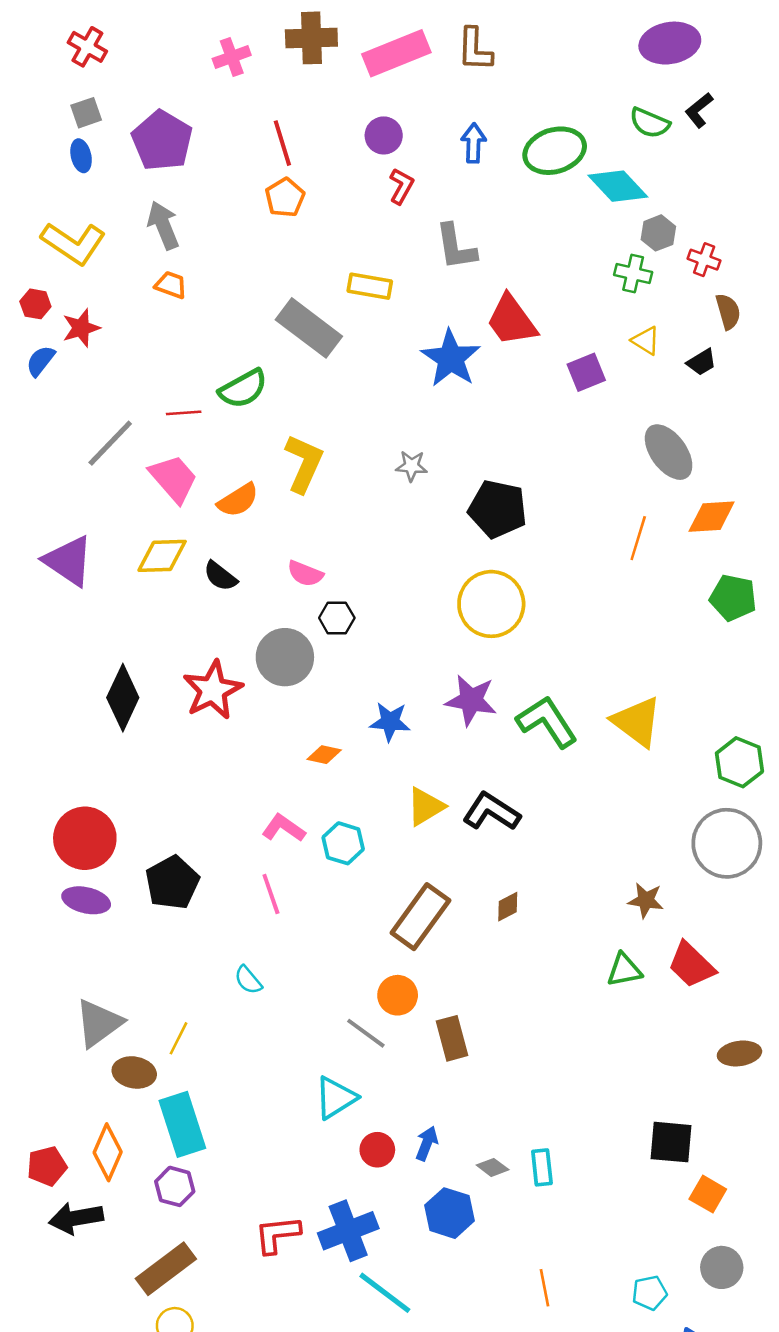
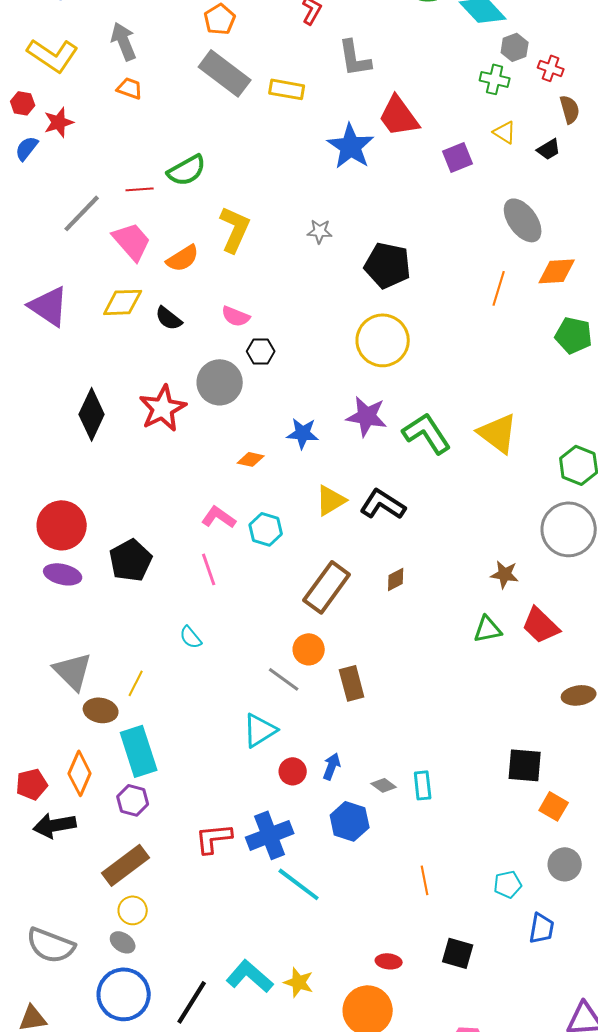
gray rectangle: (309, 328) -> (225, 73), moved
gray triangle: (99, 1023) -> (73, 671), turned -39

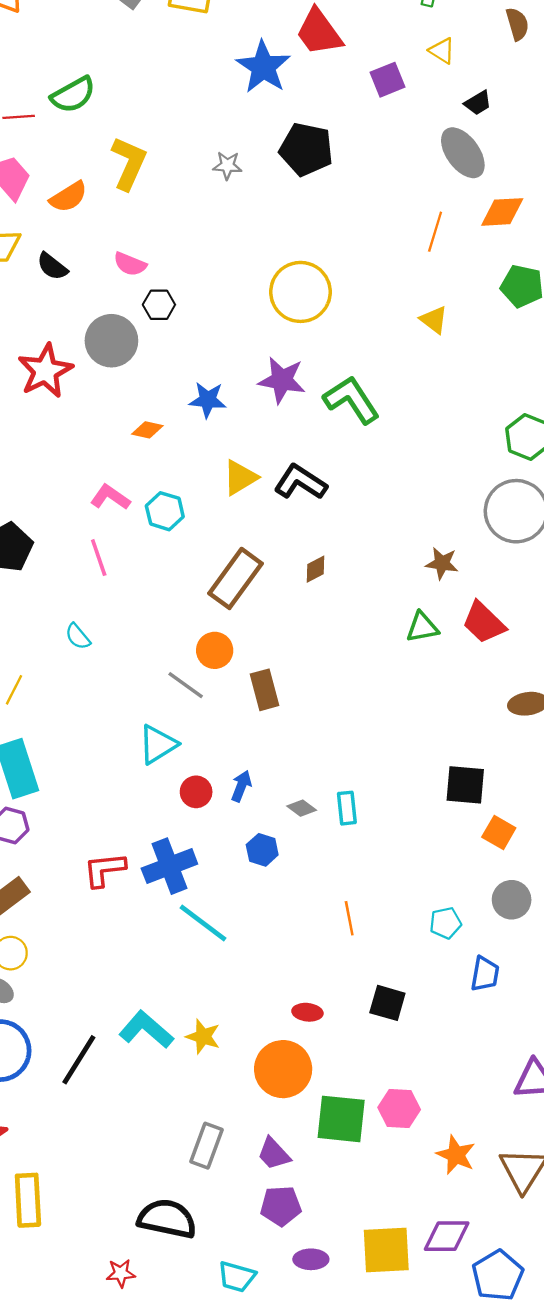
black trapezoid: (549, 149) -> (478, 103), moved
black pentagon: (388, 265) -> (306, 149), moved
yellow triangle: (498, 433) -> (434, 320), moved, size x0.6
blue hexagon: (350, 821) -> (262, 850), size x0.7

